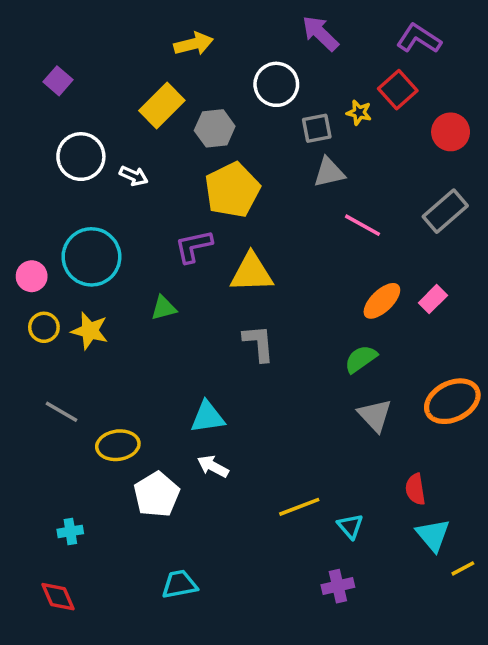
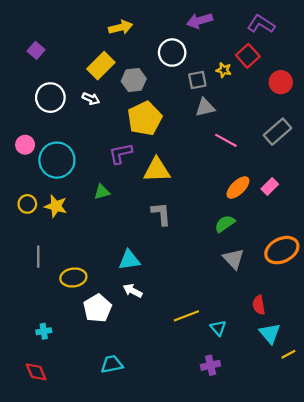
purple arrow: (320, 33) -> (200, 21), turned -60
white arrow: (134, 176) -> (91, 99), moved
pink circle: (32, 276) -> (25, 145), moved
gray line: (62, 412) -> (38, 257), turned 60

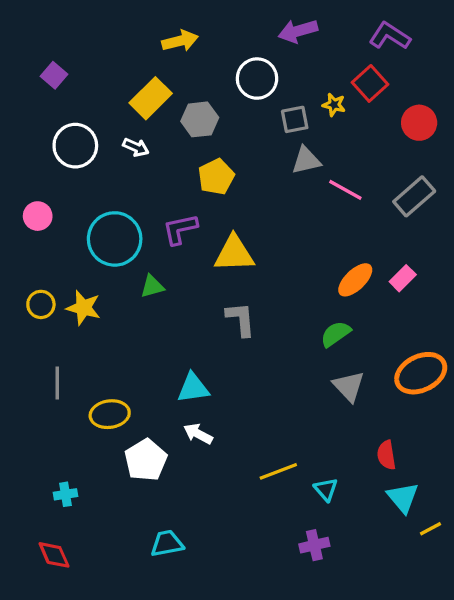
yellow pentagon: (145, 118) -> (216, 177), size x0.7
pink line: (226, 140) -> (345, 190), moved
cyan circle: (57, 160) -> (115, 239), moved

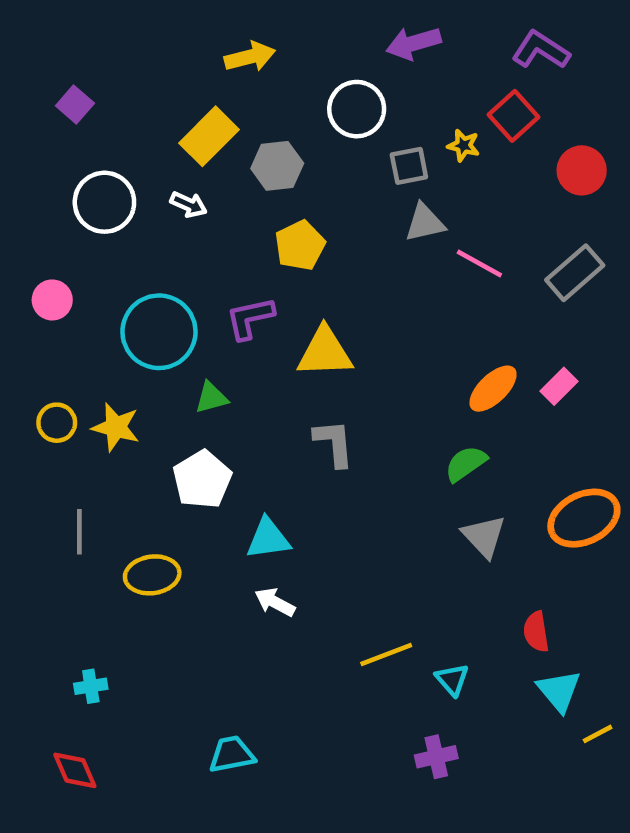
white pentagon: (146, 460) -> (202, 479), moved

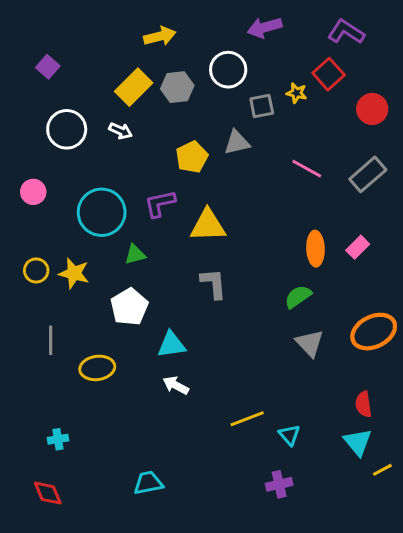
gray hexagon: (277, 166) -> (177, 87), moved
gray triangle: (425, 223) -> (237, 142), moved
orange ellipse: (493, 389) -> (315, 249), turned -48
red semicircle: (536, 632) -> (363, 404), moved

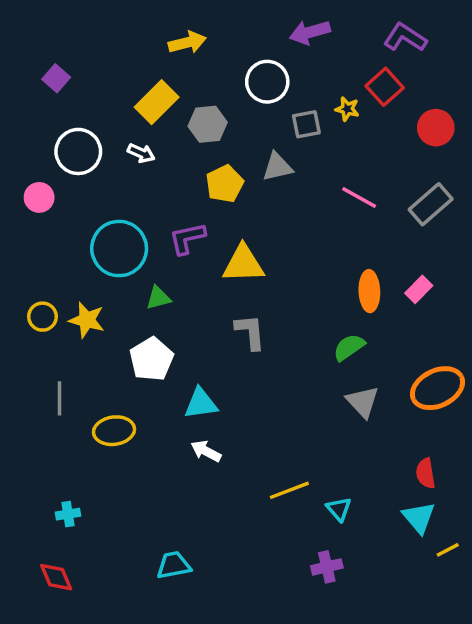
gray hexagon: (177, 87) -> (208, 124), moved
pink circle: (33, 192) -> (39, 197), moved

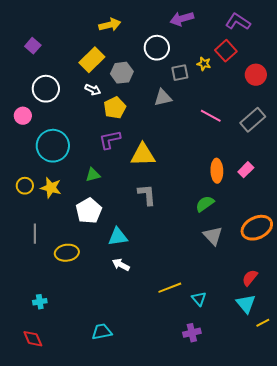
white arrow: (141, 153) -> (93, 90), moved
yellow pentagon: (225, 184) -> (115, 108), moved
cyan circle: (119, 249) -> (53, 146), moved
red semicircle: (426, 473) -> (250, 278), turned 48

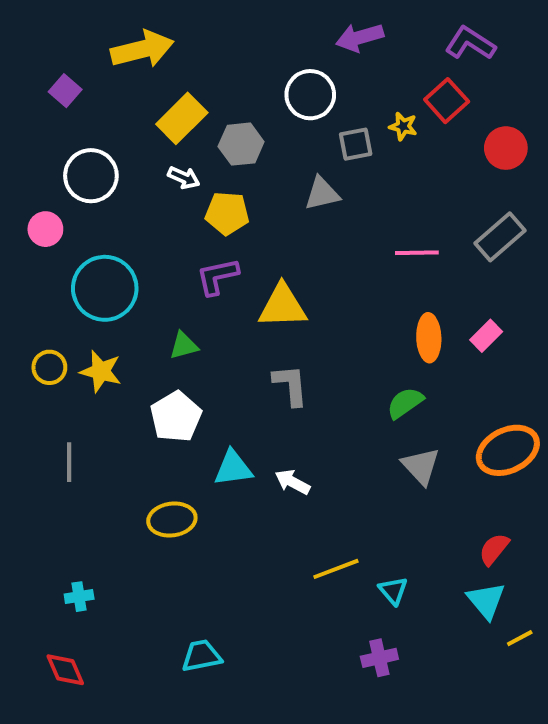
yellow arrow: (110, 25) -> (142, 49), moved, size x1.4
yellow pentagon: (115, 108) -> (227, 213), turned 30
pink line: (211, 116) -> (417, 253), moved, turned -30
yellow ellipse: (67, 253) -> (172, 520), moved
white arrow: (121, 265) -> (292, 482), moved

